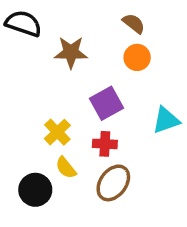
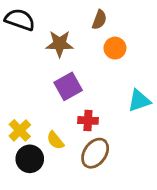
brown semicircle: (134, 24) -> (99, 20), moved, turned 72
purple square: (107, 103) -> (68, 86), moved
yellow cross: (57, 132) -> (20, 130), moved

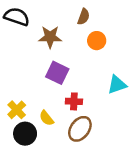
purple square: (68, 86) -> (57, 73), turned -35

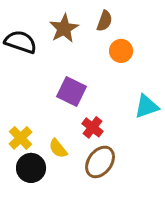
black semicircle: (17, 17) -> (21, 42), moved
brown star: (50, 37) -> (64, 28), moved, turned -30
red cross: (74, 101) -> (93, 127), turned 35

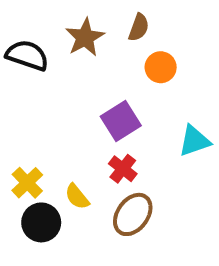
purple square: (72, 91) -> (121, 121), moved, turned 32

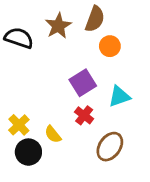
brown semicircle: (139, 27) -> (95, 19), size x1.4
cyan triangle: (194, 141) -> (119, 96), moved
brown ellipse: (133, 214) -> (110, 147), moved

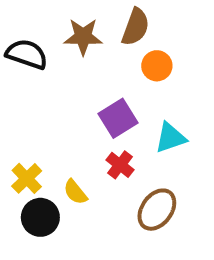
brown star: (58, 26) -> (83, 37), turned 30

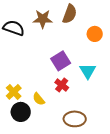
orange circle: (157, 66) -> (95, 34), moved
cyan triangle: (170, 138) -> (88, 71), turned -42
brown ellipse: (157, 210) -> (75, 119), moved, turned 55

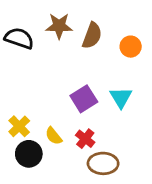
brown semicircle: (70, 14) -> (92, 36), moved
purple square: (61, 61) -> (84, 99), moved
red cross: (62, 85) -> (85, 139), moved

